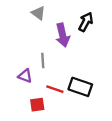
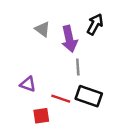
gray triangle: (38, 13) -> (42, 29), moved
gray line: (43, 60) -> (78, 67), moved

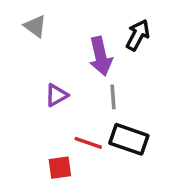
gray triangle: (42, 29) -> (35, 26), moved
purple triangle: (28, 84) -> (56, 95), moved, turned -49

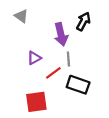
red line: (88, 143) -> (53, 73), moved, turned -56
red square: (60, 168) -> (36, 102), size x1.5

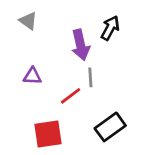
purple triangle: (34, 58) -> (32, 76), moved, turned 32
black rectangle: (78, 85) -> (110, 127), moved, turned -55

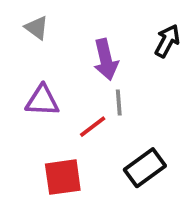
black arrow: (110, 28) -> (167, 41), moved
purple triangle: (32, 76) -> (42, 101), size x1.4

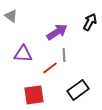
gray triangle: (37, 28) -> (11, 16), moved
purple arrow: (106, 60) -> (57, 32), turned -110

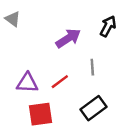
purple triangle: (23, 54) -> (27, 83), moved
gray line: (64, 55) -> (92, 67), moved

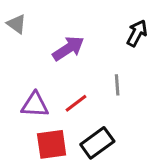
purple arrow: (68, 38) -> (68, 48), moved
black rectangle: (94, 108) -> (97, 143), moved

